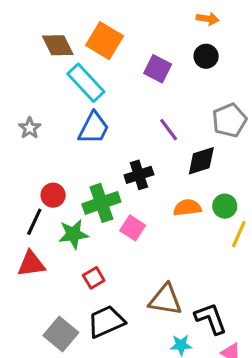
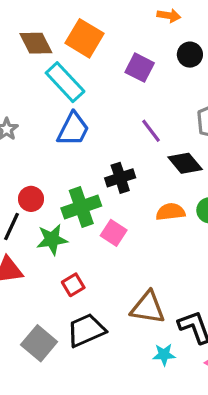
orange arrow: (208, 19) -> (169, 16), moved
black diamond: (201, 161) -> (185, 163), turned 68

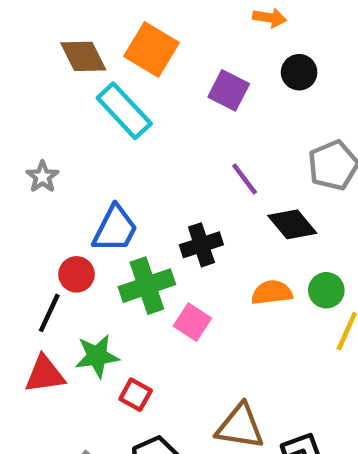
blue trapezoid: (73, 129) -> (115, 229), moved
green star: (52, 239) -> (97, 356), moved
red square: (73, 285) -> (136, 395), turned -30

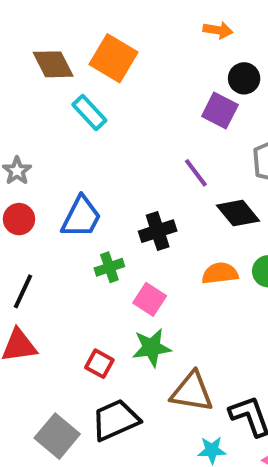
purple square: (229, 90) -> (220, 111), moved
cyan rectangle: (124, 111) -> (89, 113), size x0.7
red circle: (76, 274) -> (19, 219), moved
green cross: (147, 286) -> (109, 267), size x0.6
green star: (97, 356) -> (152, 348), moved

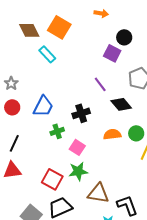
orange arrow: (218, 30) -> (101, 13), moved
red square: (99, 364) -> (52, 179), size x1.5

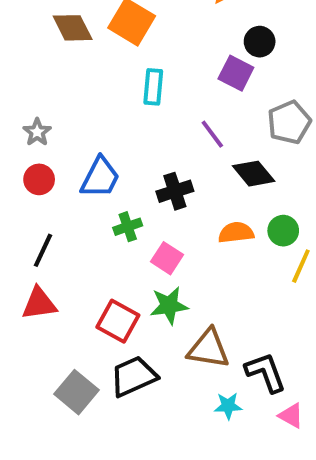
cyan rectangle: (47, 54) -> (153, 87), moved, turned 48

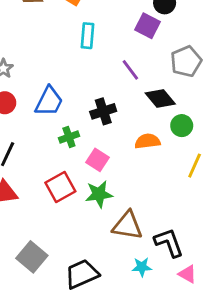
green circle: (283, 231) -> (182, 126), moved
red square: (118, 321) -> (60, 187), moved, turned 32
black trapezoid: (134, 376) -> (82, 274), moved

